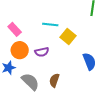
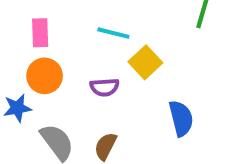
pink rectangle: (15, 29) -> (40, 33), turned 32
purple semicircle: (42, 52) -> (105, 87), moved

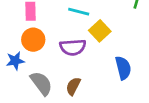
purple semicircle: (105, 87) -> (73, 47), size x1.4

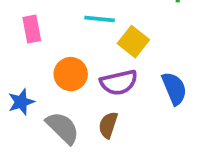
orange circle: (33, 40) -> (71, 74), moved
purple semicircle: (73, 47) -> (119, 82), moved

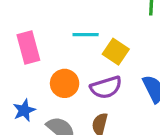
pink rectangle: (32, 29) -> (28, 48), size x1.4

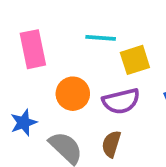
yellow square: (116, 52) -> (135, 60), turned 35

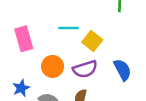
yellow square: (135, 60) -> (92, 41), turned -30

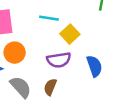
orange circle: (53, 66) -> (15, 53), moved

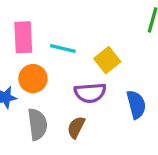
cyan line: (49, 18) -> (63, 49), moved
gray semicircle: (21, 87) -> (37, 124), turned 30

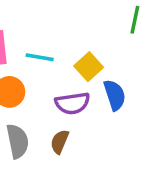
blue semicircle: (136, 105) -> (115, 95), moved

